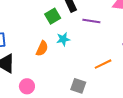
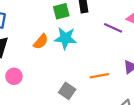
purple line: (91, 21) -> (113, 28), moved
cyan star: (63, 39) -> (65, 38), size x1.5

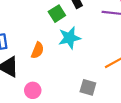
orange semicircle: (41, 42) -> (38, 50), moved

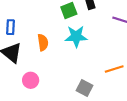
orange semicircle: (38, 50) -> (43, 42), turned -42

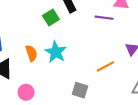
cyan star: (76, 36) -> (56, 52), moved, turned -30

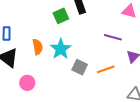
purple line: (104, 18) -> (113, 37), moved
gray square: (80, 90) -> (80, 67), moved

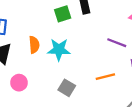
cyan star: (61, 49) -> (59, 50), turned 30
gray square: (80, 67) -> (67, 88), moved

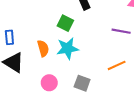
green square: (63, 14) -> (65, 23), moved, turned -35
pink circle: (19, 83) -> (49, 83), moved

